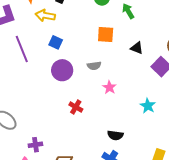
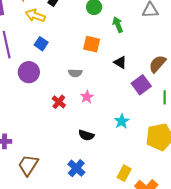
purple circle: (62, 70) -> (29, 72), moved
red cross: (76, 107) -> (59, 102), moved
black semicircle: (115, 135) -> (86, 135), moved

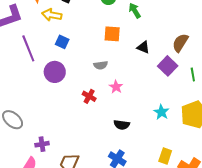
cyan star: (122, 121) -> (161, 112), moved

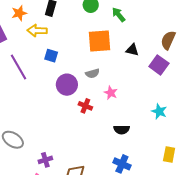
orange square: (112, 34) -> (99, 41), size x1.4
purple circle: (55, 72) -> (67, 85), moved

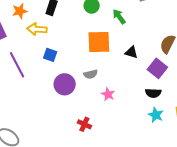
red cross: (85, 106) -> (84, 124), moved
black semicircle: (122, 130) -> (153, 93), moved

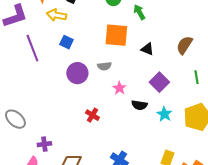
purple square: (157, 68) -> (159, 82), moved
black semicircle: (153, 93) -> (139, 105), moved

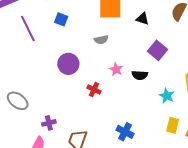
purple circle: (77, 73) -> (68, 64), moved
pink star: (119, 88) -> (116, 69), moved
cyan star: (164, 114) -> (167, 96), moved

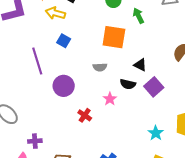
black triangle: (142, 19) -> (140, 65), moved
purple line: (28, 29) -> (37, 61), moved
black semicircle: (140, 75) -> (128, 84), moved

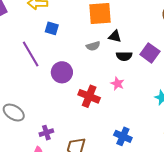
black triangle: (140, 65) -> (115, 36), moved
pink star: (110, 99) -> (117, 84), moved
red cross: (85, 115) -> (89, 96), size x1.5

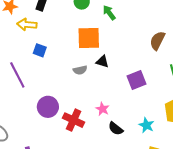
purple square: (150, 53) -> (137, 80), turned 30
black semicircle: (124, 56) -> (116, 129), moved, turned 35
purple circle: (62, 72) -> (48, 107), moved

